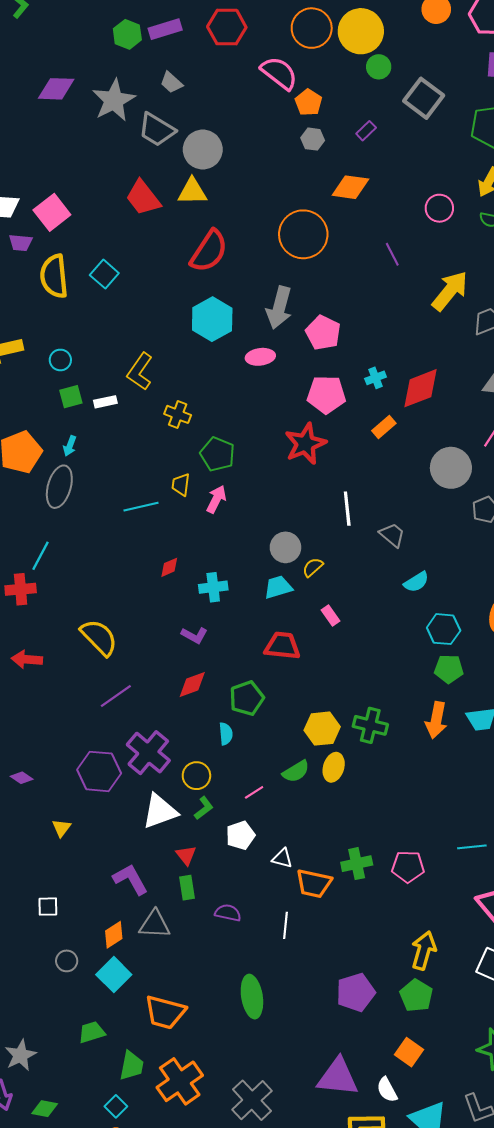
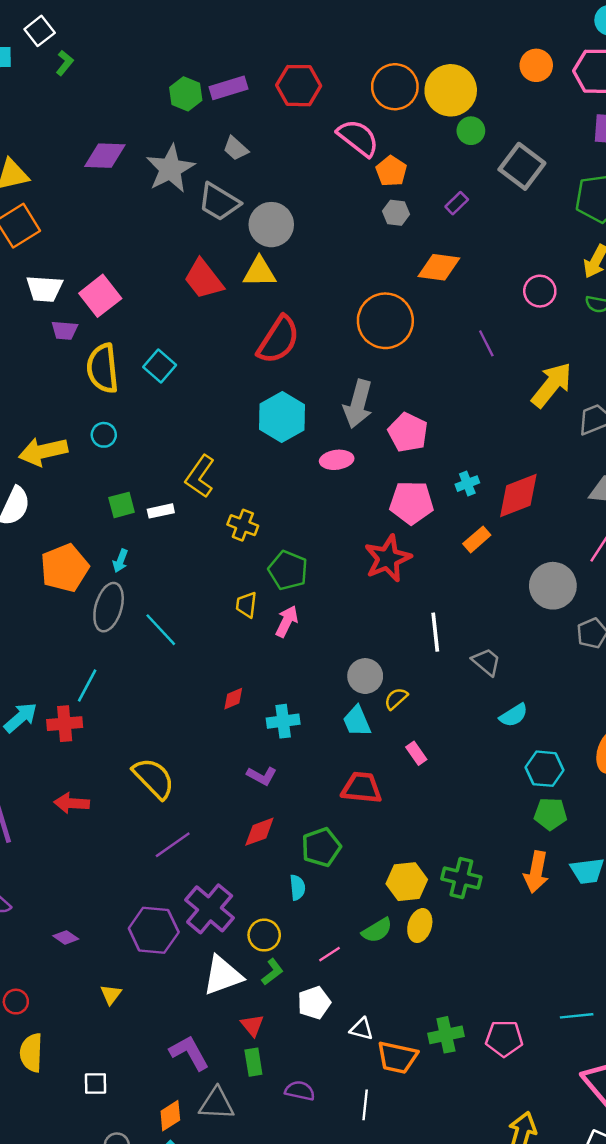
cyan circle: (60, 360) -> (104, 435), moved
cyan line: (141, 507) -> (161, 630), moved, turned 60
cyan trapezoid: (278, 587) -> (357, 721), turned -96

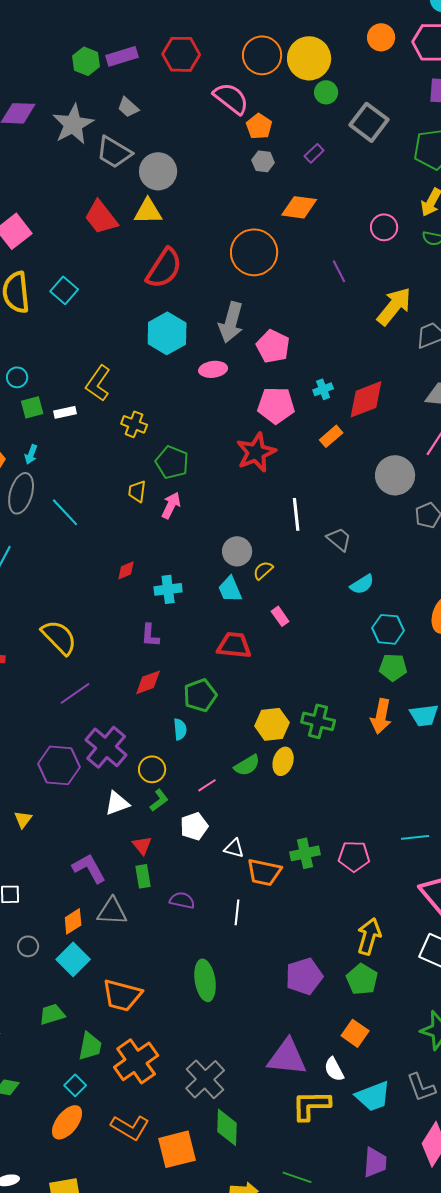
cyan circle: (104, 435) -> (17, 377), moved
purple L-shape: (262, 776) -> (150, 635), turned 65
white triangle: (223, 975) -> (117, 803), size x0.7

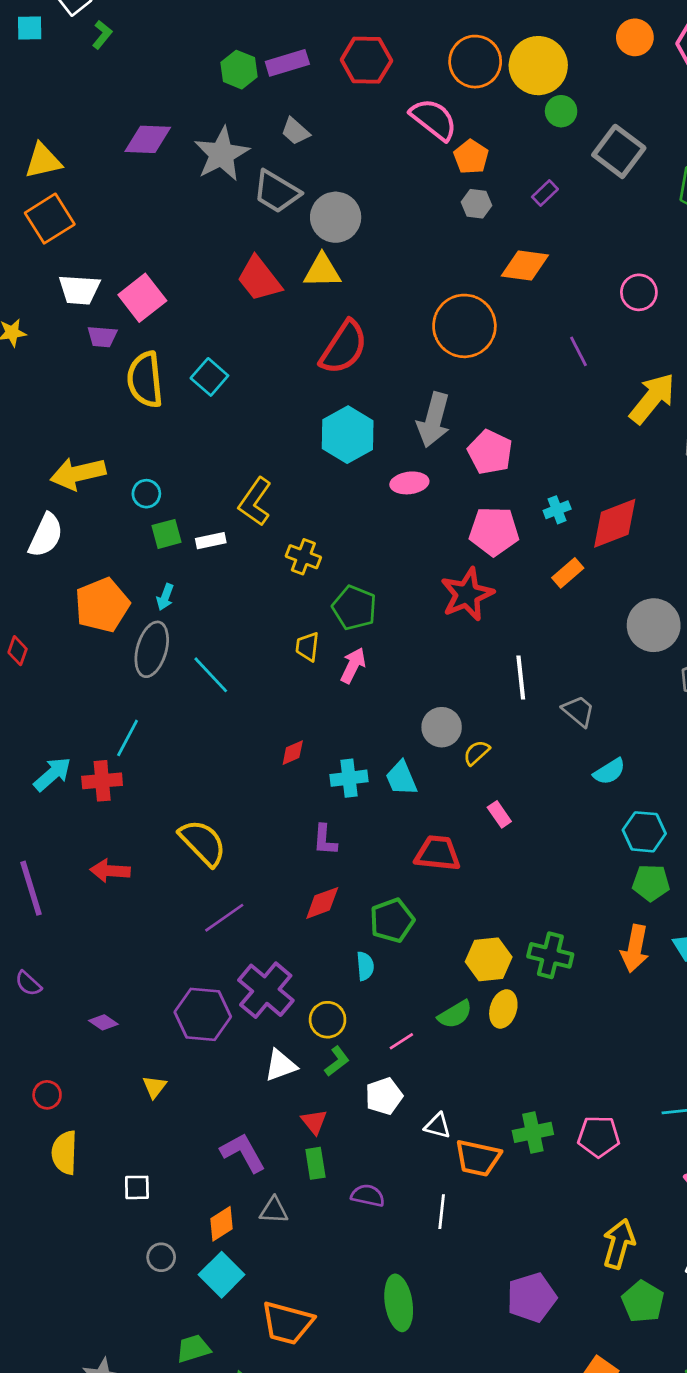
cyan trapezoid: (230, 589) -> (401, 778), moved
gray triangle: (112, 911) -> (274, 1210), size x0.7
green pentagon: (362, 979) -> (643, 1302), moved

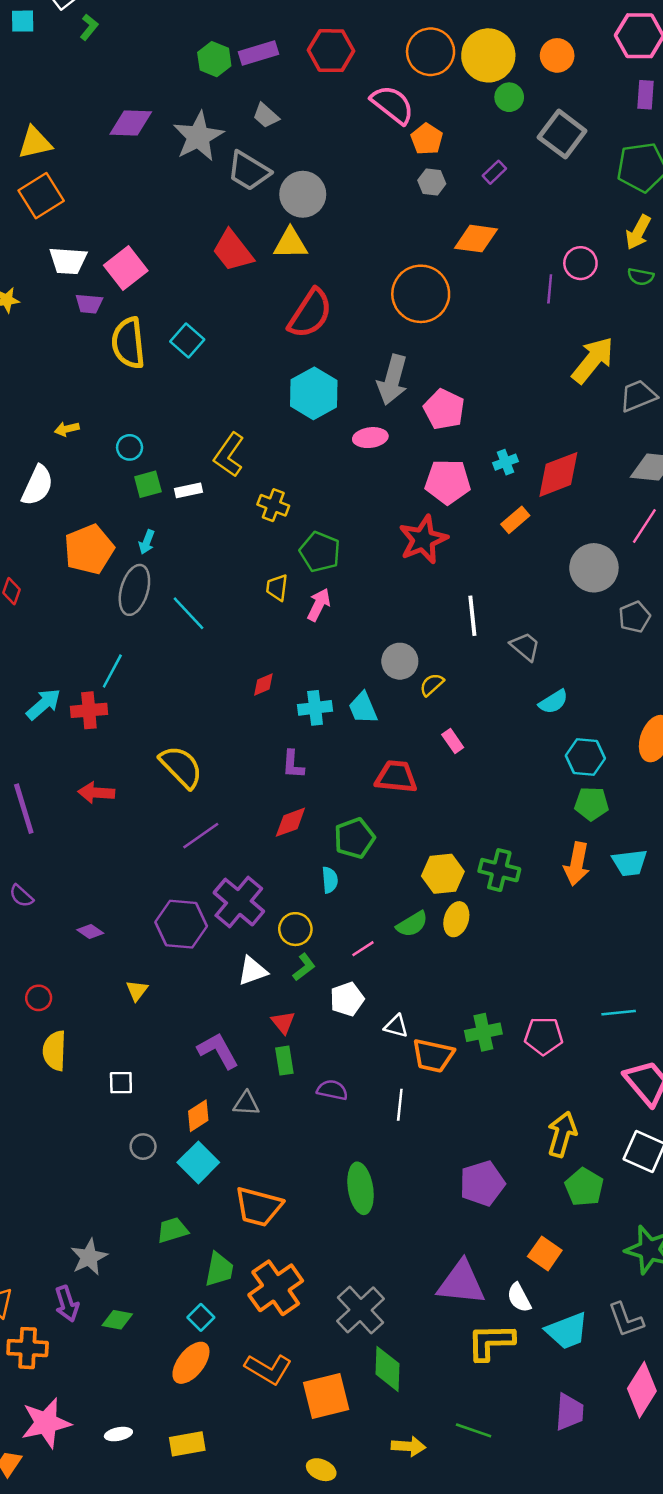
orange circle: (635, 37) -> (557, 55), moved
purple line: (578, 351) -> (550, 289), moved, turned 32
yellow arrow: (78, 474) -> (67, 429), size x0.5

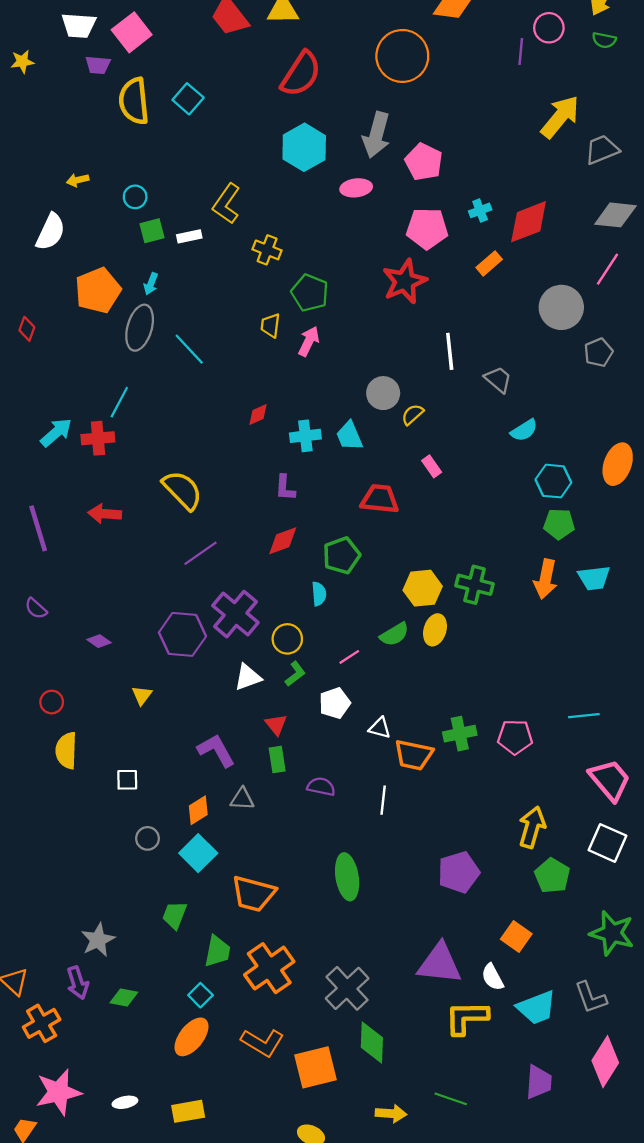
green trapezoid: (173, 1230) -> (175, 915), turned -52
orange cross: (28, 1348) -> (42, 1023), turned -33

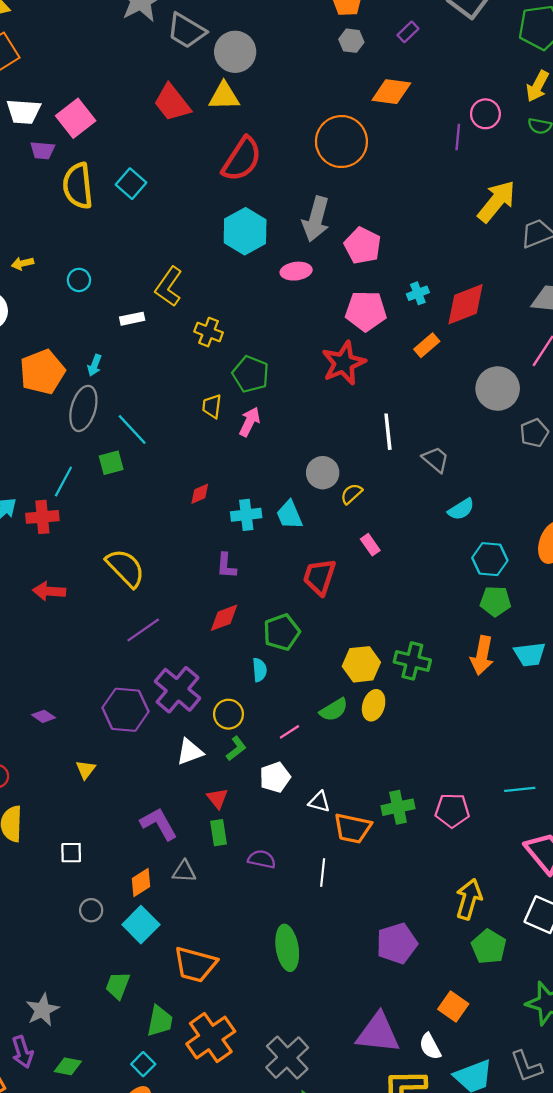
green square: (152, 231) -> (111, 463), moved
red trapezoid: (380, 499) -> (319, 577), turned -78

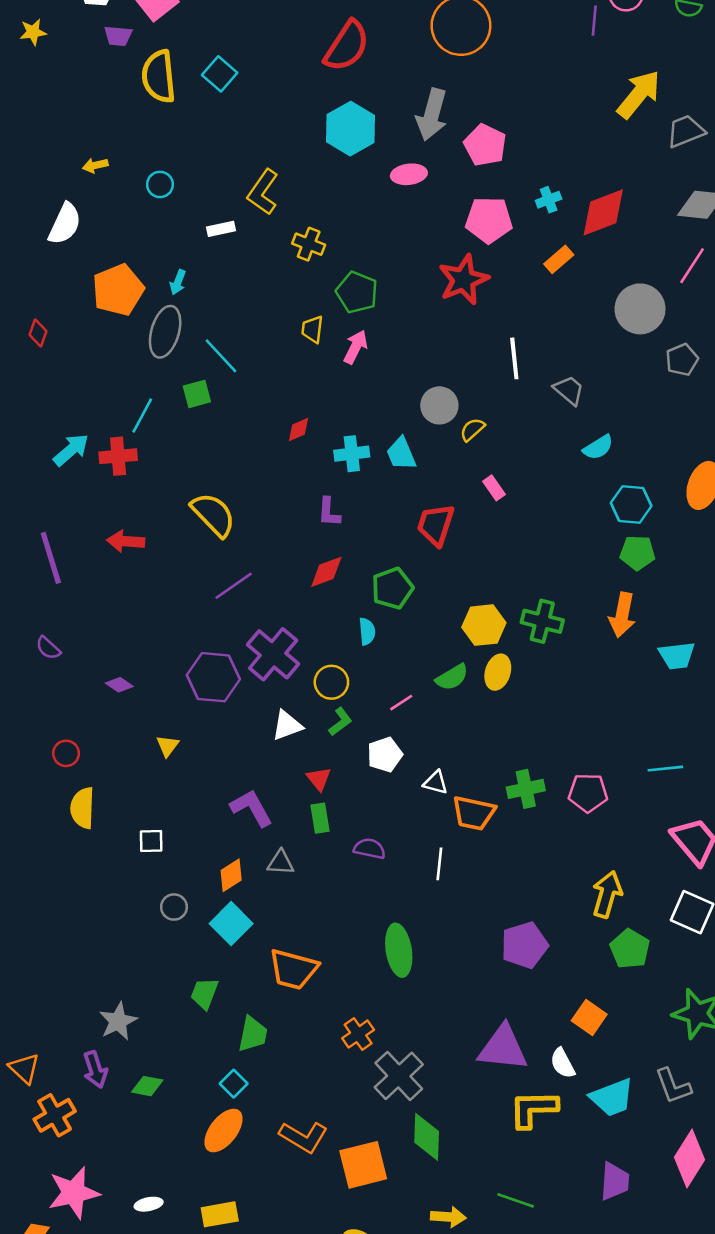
cyan trapezoid: (530, 654) -> (677, 656), moved
orange cross: (211, 1038) -> (358, 1034), moved, size x0.6

